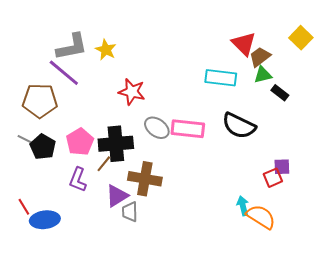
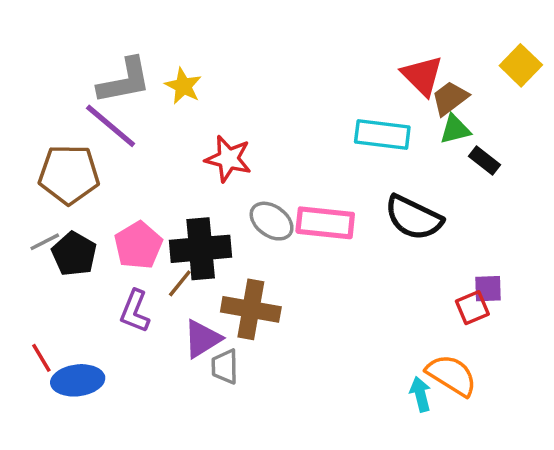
gray line: (26, 140) -> (45, 242), turned -54
cyan arrow: (243, 206) -> (420, 394), moved

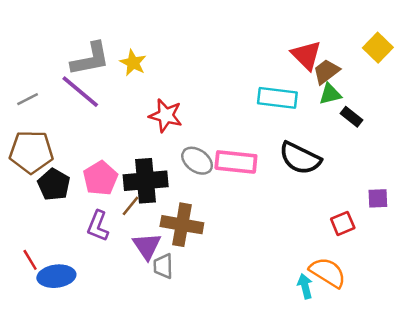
brown pentagon: (69, 174) -> (31, 152), moved
gray line: (45, 242) -> (28, 99), moved
purple square: (488, 289) -> (378, 198), moved
purple triangle: (202, 339) -> (147, 246), turned -32

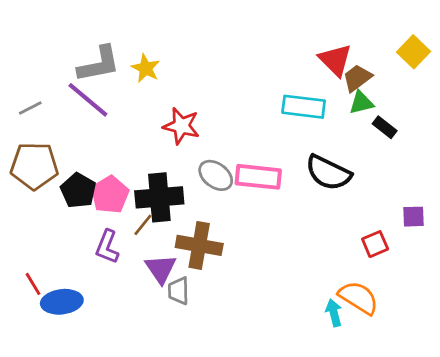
black pentagon: (54, 185) -> (78, 191), moved

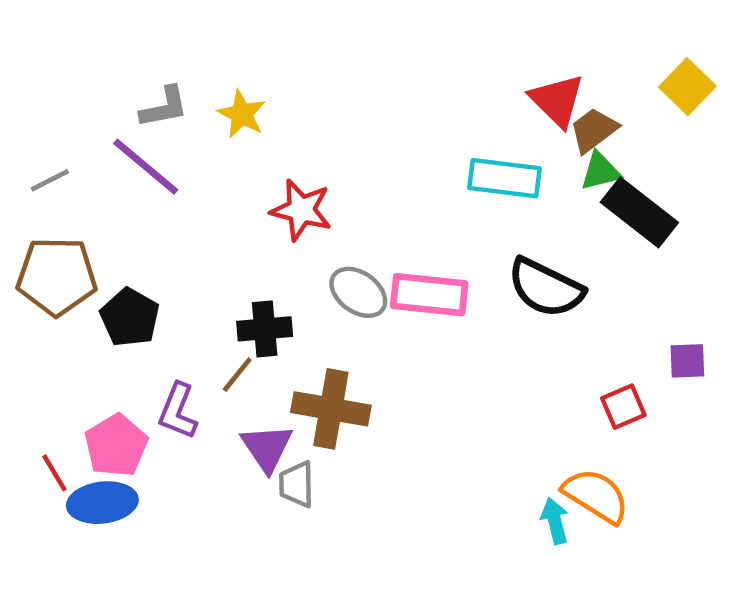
gray L-shape: (99, 64) -> (164, 107), size x0.7
black rectangle: (385, 127) -> (639, 212), size x1.8
pink pentagon: (110, 195) -> (116, 445), moved
black cross: (159, 197) -> (265, 329), size x0.7

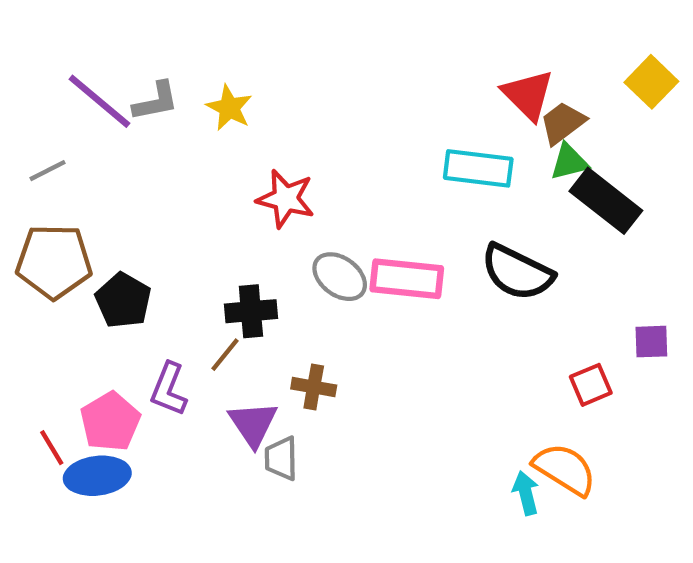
purple line: (146, 167) -> (99, 101), moved
brown cross: (331, 409) -> (314, 387), size x0.6

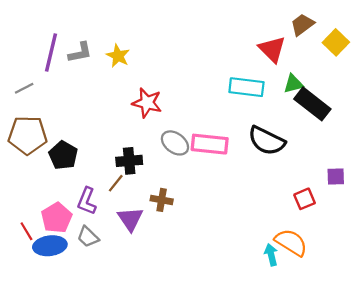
purple line: (99, 101) -> (51, 52), turned 63
brown trapezoid: (563, 123) -> (302, 25), moved
gray trapezoid: (281, 458) -> (88, 237), moved, turned -45

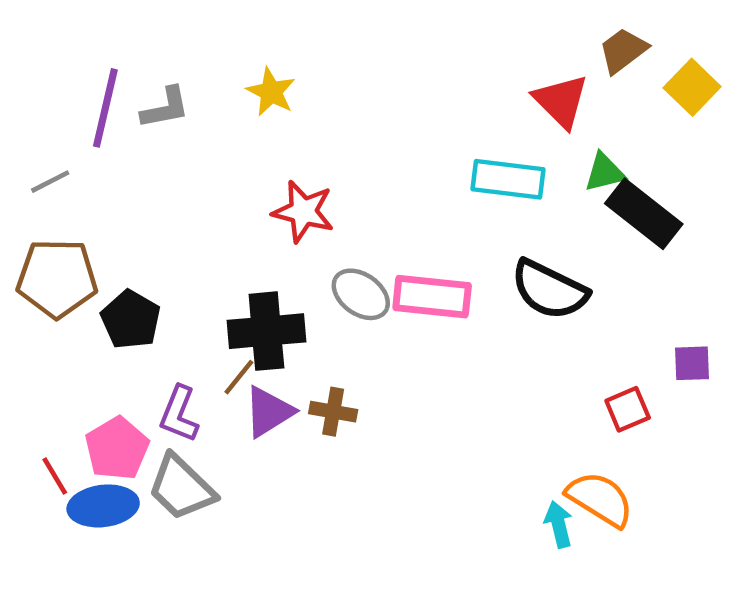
yellow star: (118, 56) -> (271, 92), moved
black cross: (129, 161) -> (266, 331), size x1.4
purple triangle: (130, 219) -> (269, 412), moved, turned 32
gray trapezoid: (88, 237) -> (181, 488), size x1.5

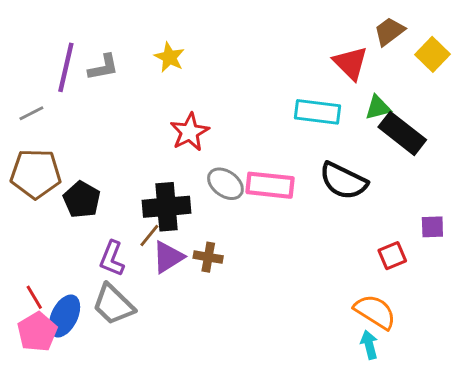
red star: (303, 211) -> (190, 132), turned 30
pink pentagon: (117, 448) -> (37, 332), moved
blue ellipse: (103, 506) -> (64, 316), turned -57
cyan arrow: (559, 524) -> (369, 345), moved

